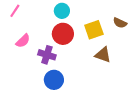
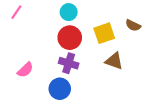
pink semicircle: (23, 41) -> (25, 70), moved
purple cross: (47, 55) -> (69, 63), moved

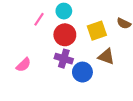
pink line: (16, 12) -> (39, 19), moved
blue circle: (60, 89) -> (82, 72), moved

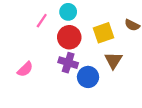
brown triangle: (106, 57) -> (113, 60), turned 42

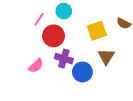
red circle: (69, 37) -> (54, 36), moved
pink semicircle: (25, 69) -> (36, 66), moved

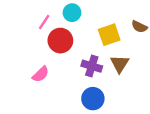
purple cross: (64, 59) -> (92, 66), moved
blue circle: (82, 72) -> (93, 99), moved

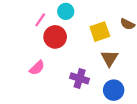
purple cross: (92, 66) -> (80, 78), moved
blue circle: (93, 99) -> (114, 90), moved

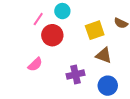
brown triangle: (109, 58) -> (104, 55), turned -42
purple cross: (80, 78) -> (75, 75), turned -30

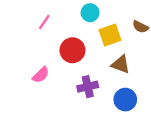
cyan circle: (62, 11) -> (90, 13), moved
red circle: (52, 35) -> (72, 50), moved

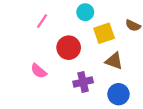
pink semicircle: (41, 75) -> (39, 71), turned 84

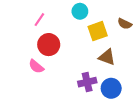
red circle: (69, 48) -> (49, 45), moved
purple cross: (83, 82) -> (87, 82), moved

